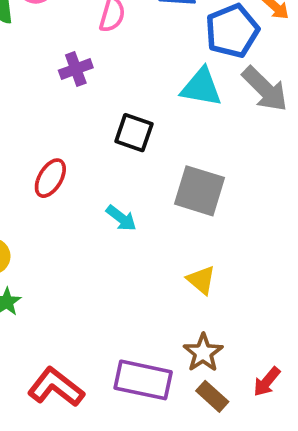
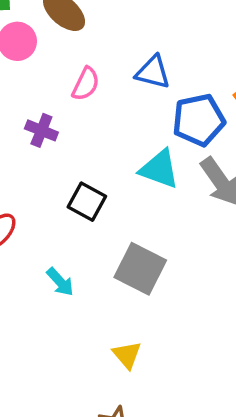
purple cross: (76, 69) -> (41, 130), turned 32

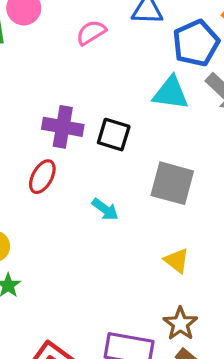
pink semicircle: (86, 84) -> (91, 33), turned -136
purple cross: (41, 130) -> (63, 127), moved, size x1.4

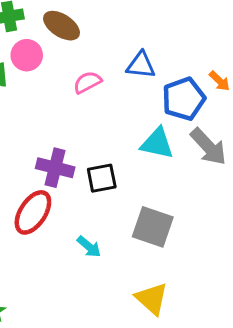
black square: (114, 135) -> (102, 178), turned -32
red ellipse: (42, 177) -> (33, 212), size x1.4
yellow triangle: (177, 261) -> (152, 299), size x1.4

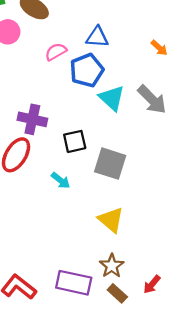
blue pentagon: (184, 99) -> (87, 70), moved
cyan triangle: (157, 143) -> (112, 98), turned 32
black square: (102, 178) -> (75, 141), moved

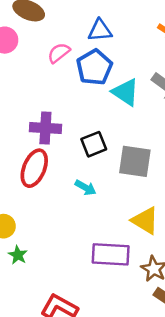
purple rectangle: (74, 283) -> (111, 254), moved

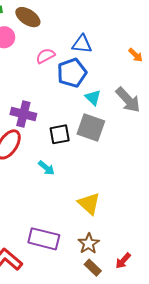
cyan triangle: (125, 92) -> (93, 98), size x0.7
gray square: (135, 161) -> (91, 127), moved
purple rectangle: (111, 254) -> (44, 239), moved

